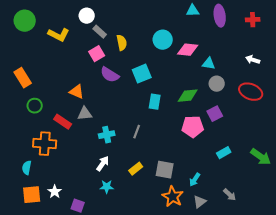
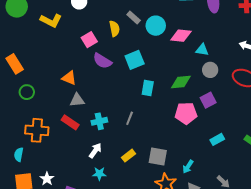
gray rectangle: (100, 32) -> (134, 18), moved
red rectangle: (63, 122) -> (70, 122), moved

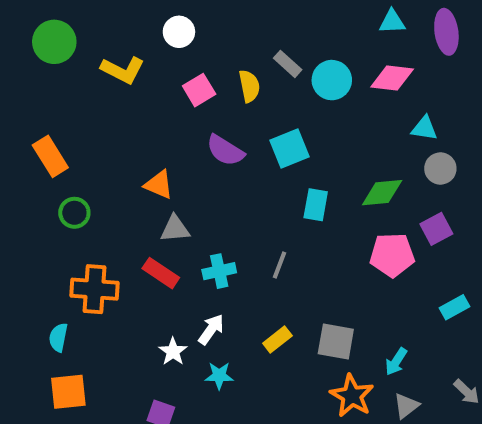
pink diamond: (181, 36) -> (392, 78), moved
pink square: (89, 40) -> (199, 90), moved
white star: (47, 179) -> (173, 352), moved

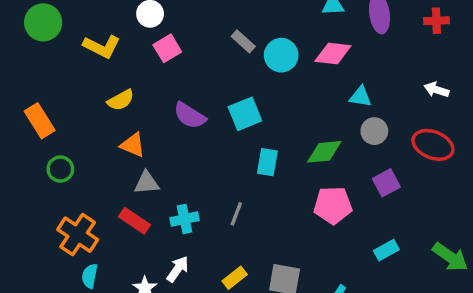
yellow semicircle: (249, 86) -> (121, 100), moved, turned 72
pink square: (199, 90) -> (167, 48), moved
purple square: (436, 229) -> (386, 183), moved
orange cross: (95, 289) -> (78, 235), turned 30
cyan semicircle: (58, 337) -> (90, 276), moved

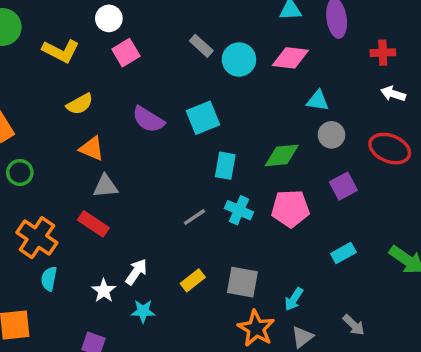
red cross: (436, 21) -> (383, 53), moved
gray line: (236, 214) -> (194, 217), turned 35
cyan cross: (185, 219) -> (239, 210), moved, turned 36

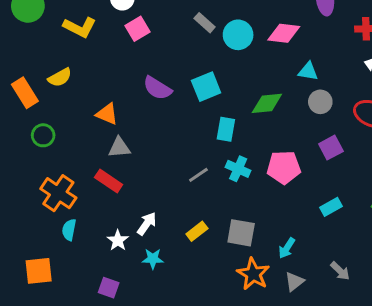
yellow semicircle: (80, 104) -> (60, 77), moved
green diamond: (282, 155) -> (267, 103), moved

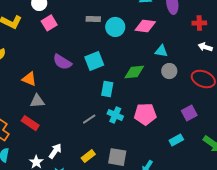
gray rectangle: (205, 23) -> (93, 19), turned -40
purple square: (331, 148) -> (189, 113), moved

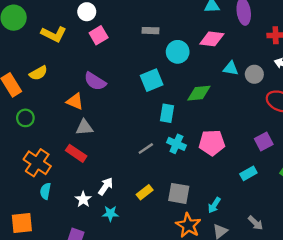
cyan circle: (115, 27) -> (178, 52), moved
purple semicircle: (62, 62) -> (95, 81), moved
gray circle: (169, 71) -> (254, 74), moved

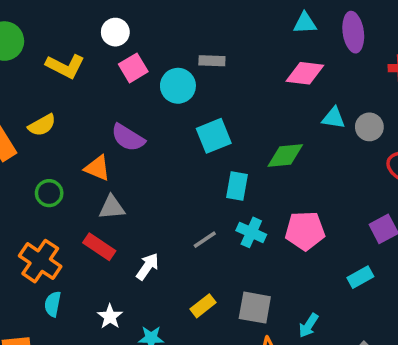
cyan circle: (178, 52) -> (178, 86), moved
green circle: (25, 118) -> (49, 193), moved
white arrow: (106, 186) -> (148, 266), moved

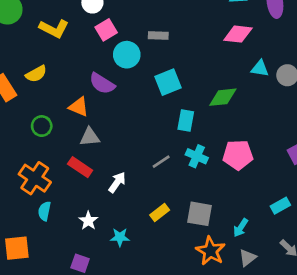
gray rectangle: (212, 61) -> (158, 35), moved
cyan circle: (178, 86) -> (127, 55), moved
cyan rectangle: (360, 277) -> (280, 206), moved

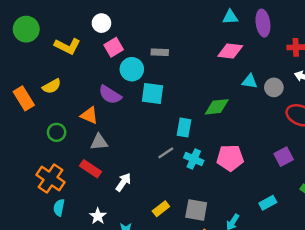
cyan square: (168, 82) -> (152, 93), moved, turned 30
gray line: (161, 162) -> (166, 153), moved

